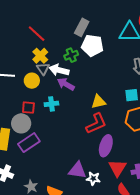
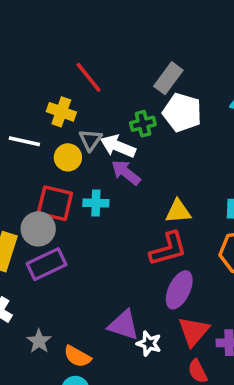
yellow cross: (40, 56) -> (61, 112), moved, turned -35
red square: (28, 108) -> (55, 203), size x1.5

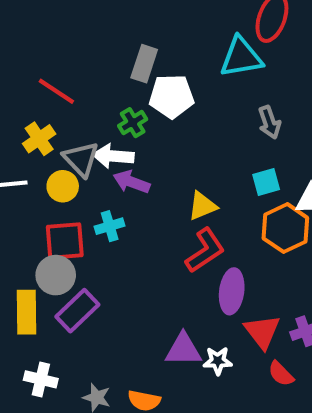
yellow cross: (61, 112) -> (39, 139), turned -36
gray triangle: (90, 140) -> (81, 159), size x1.4

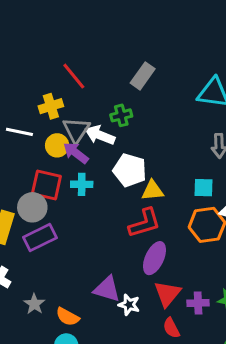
white pentagon: (172, 96) -> (130, 170), moved
purple arrow: (131, 182) -> (76, 153), moved

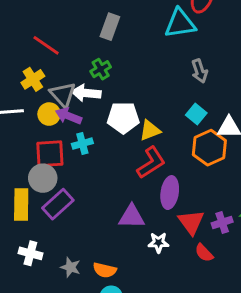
cyan square: (203, 188) -> (196, 114), turned -36
purple triangle: (107, 289) -> (132, 217), moved

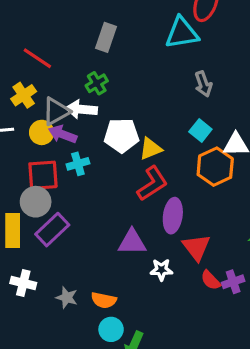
gray triangle: (63, 95) -> (56, 111), turned 44
purple cross: (222, 223) -> (233, 282), moved

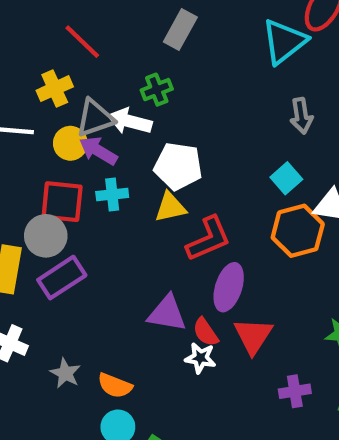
cyan triangle: (182, 33) -> (284, 41), turned -39
yellow triangle: (151, 149) -> (170, 207), moved
red semicircle: (211, 280) -> (206, 332), moved

